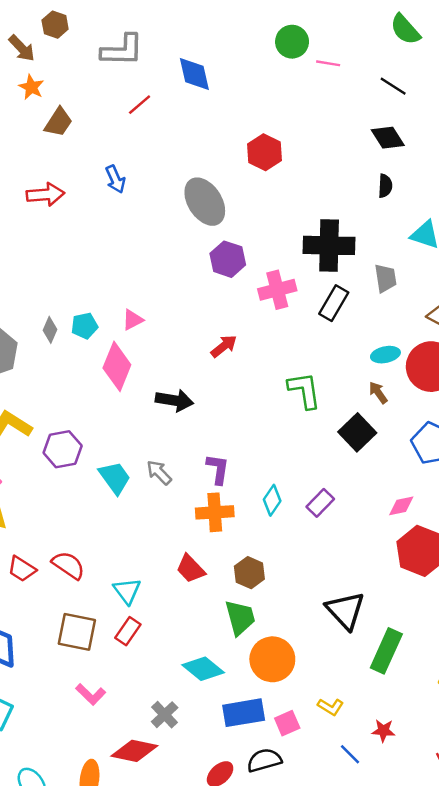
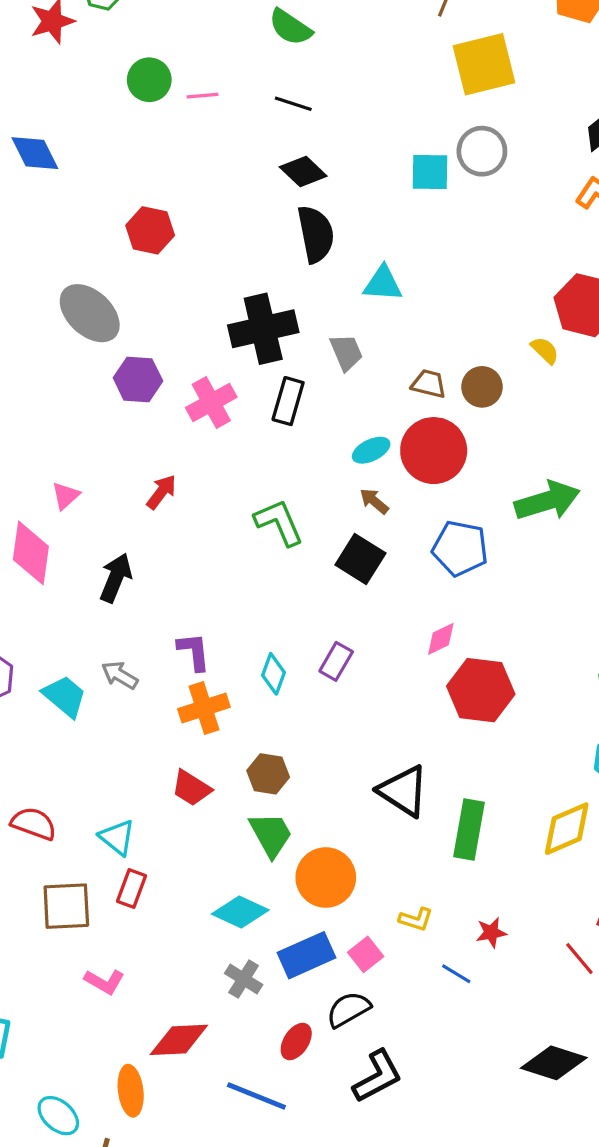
black semicircle: (385, 186) -> (316, 234), size x1.8
pink triangle: (133, 320) -> (66, 496), moved
black arrow: (174, 400) -> (116, 578), turned -63
gray cross: (165, 715) -> (244, 979), moved

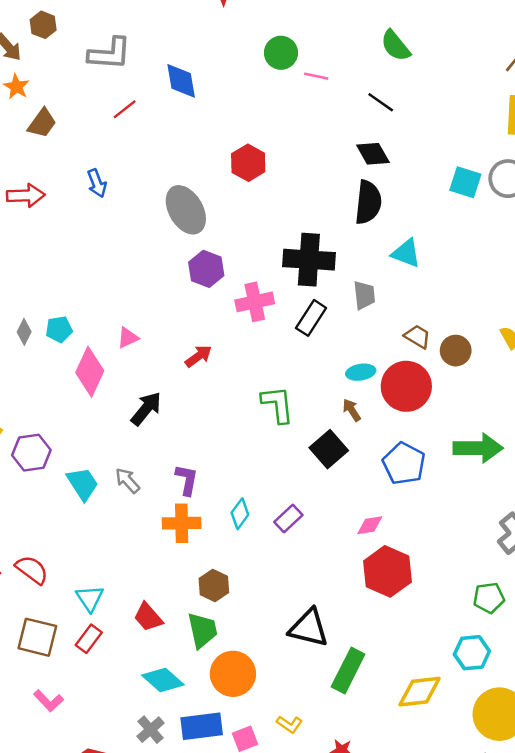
red trapezoid: (191, 788) -> (148, 617), moved
black triangle: (403, 791) -> (309, 628), turned -36

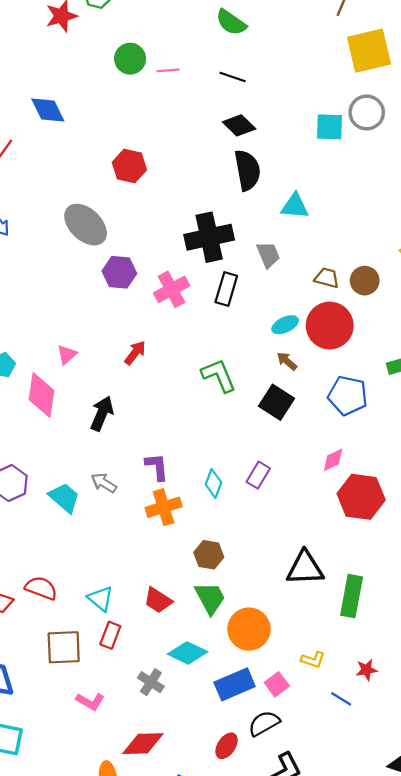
gray cross: (151, 730) -> (151, 682), moved

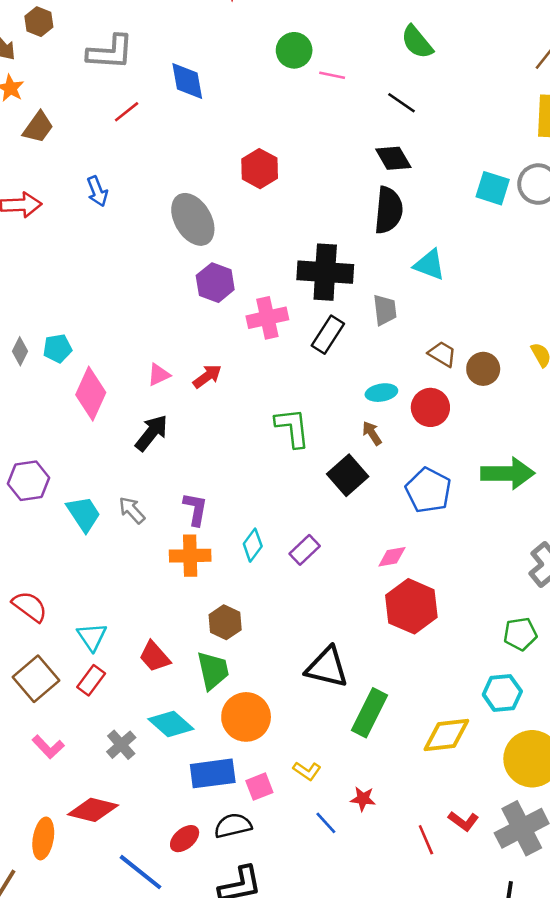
red circle: (330, 326) -> (430, 407), size x0.7
pink triangle: (67, 355) -> (159, 375), moved
brown square: (64, 647) -> (36, 679), turned 36

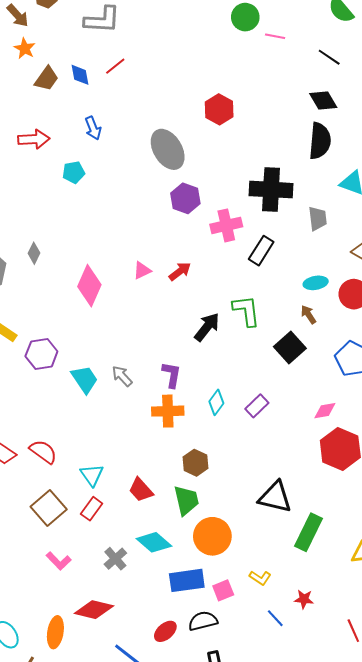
blue diamond: (187, 81) -> (80, 75), moved, size x0.7
black rectangle: (328, 335) -> (261, 251), moved
cyan pentagon: (57, 348) -> (74, 172), moved
black arrow: (151, 433) -> (207, 327), moved

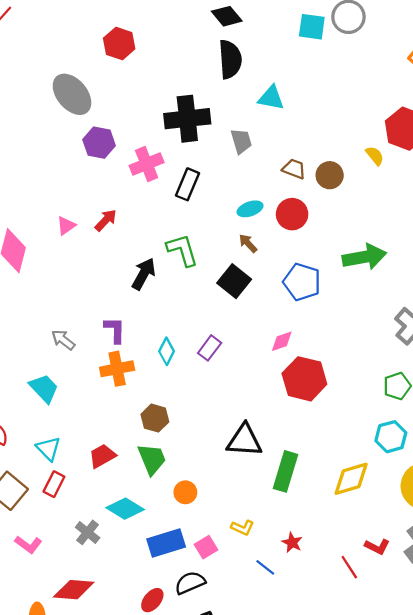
cyan trapezoid: (85, 379) -> (44, 388), moved
red trapezoid: (141, 490) -> (102, 456), turned 112
orange circle: (212, 536) -> (185, 492), size x0.6
red star: (304, 599) -> (292, 543), turned 30

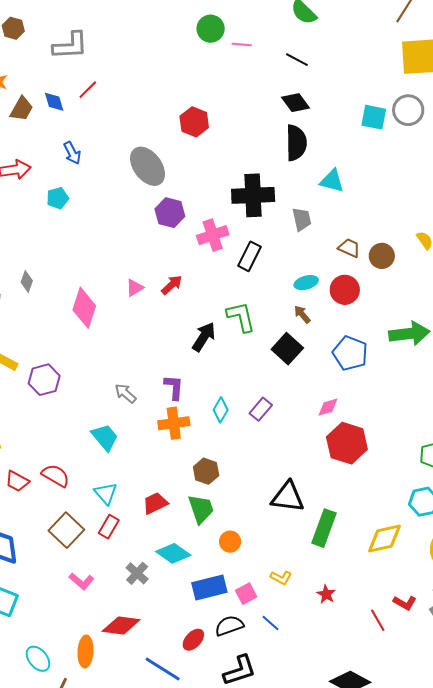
blue line: (265, 567) -> (270, 623), moved

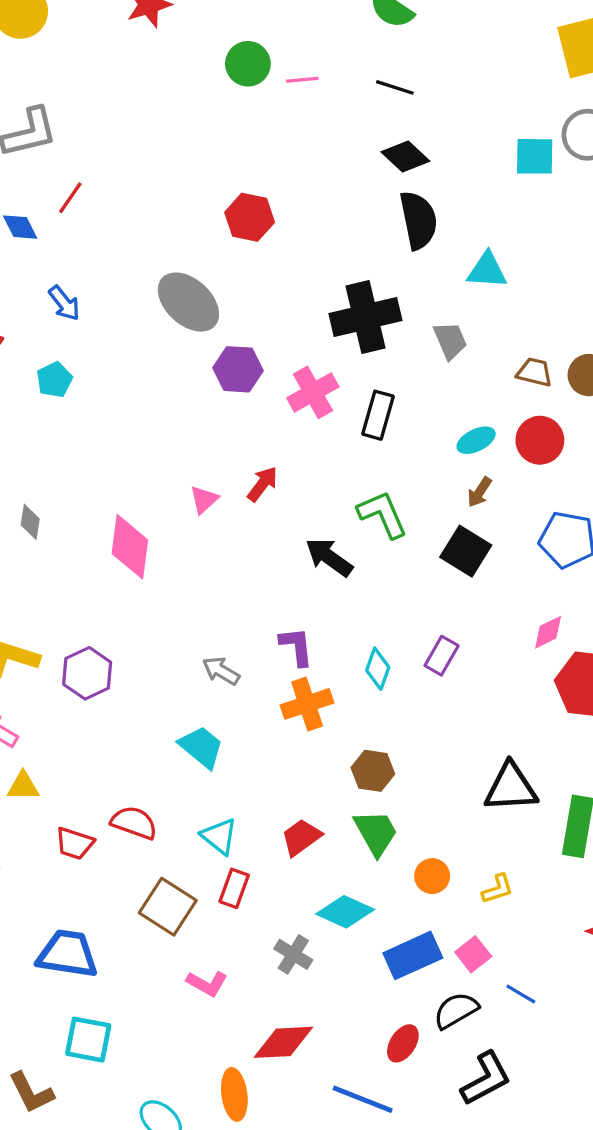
brown arrow: (302, 314) -> (479, 492), turned -96
black arrow: (204, 337) -> (329, 557), turned -76
yellow L-shape: (281, 578) -> (498, 889), moved, turned -35

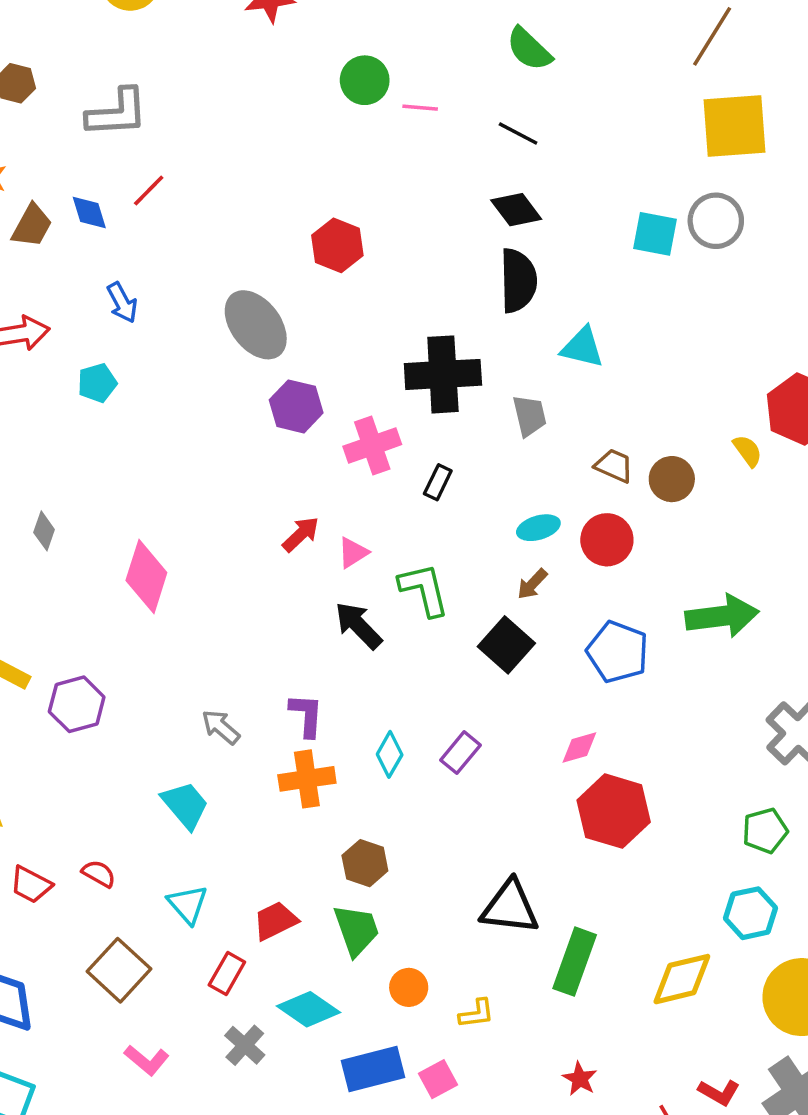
black rectangle: (378, 415) -> (438, 482), size x0.7
pink triangle: (204, 500) -> (353, 553), moved
red semicircle: (134, 823) -> (99, 874), size x0.7
red rectangle: (234, 888) -> (227, 974), moved

